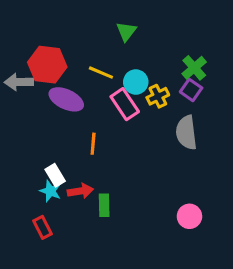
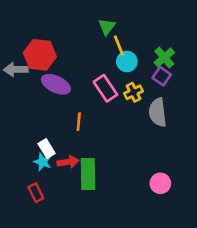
yellow line: (101, 73) -> (119, 45), moved, turned 45
cyan circle: (136, 82) -> (127, 61), moved
yellow cross: (158, 96) -> (134, 92), moved
green rectangle: (104, 205) -> (88, 174), size x1.6

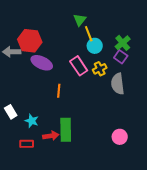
white rectangle: (47, 149) -> (11, 112), moved
red arrow: (68, 162) -> (51, 136), moved
red rectangle: (36, 193) -> (27, 144), turned -64

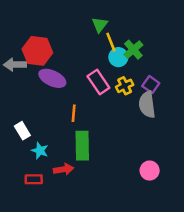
green cross: (123, 43) -> (133, 50), moved
purple square: (121, 57) -> (151, 85), moved
white rectangle: (11, 112) -> (22, 131), moved
green rectangle: (66, 130) -> (82, 146), moved

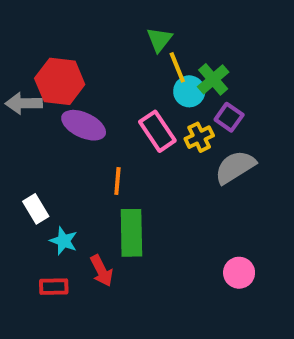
purple square: (151, 85) -> (229, 117), moved
gray semicircle: (147, 104) -> (235, 167), turned 65
red arrow: (64, 169) -> (102, 271), turned 72

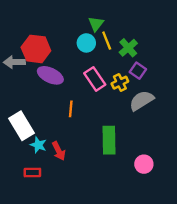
cyan circle: (189, 91) -> (86, 43), moved
white rectangle: (36, 209) -> (22, 126), size x1.6
green rectangle: (131, 233) -> (109, 140), moved
red arrow: (102, 271) -> (59, 151), moved

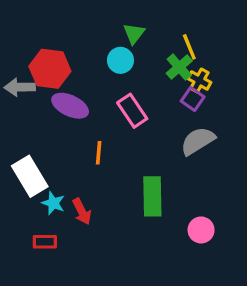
yellow line: (107, 41) -> (189, 47), moved
yellow cross: (120, 83) -> (199, 80), moved, turned -35

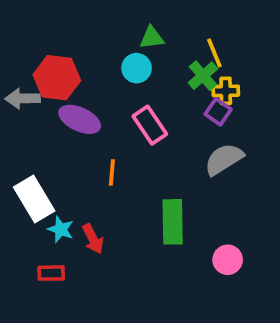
green triangle: (134, 33) -> (152, 38), turned 45
yellow cross: (199, 80) -> (226, 91), turned -30

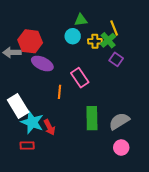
yellow cross: (226, 91) -> (95, 41), moved
pink rectangle: (150, 125) -> (80, 78), moved
gray semicircle: (224, 159) -> (119, 121), moved
cyan star: (61, 229) -> (32, 122), size x1.6
pink circle: (228, 260) -> (121, 147), moved

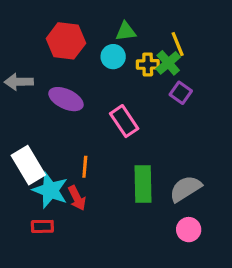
red hexagon: (30, 41) -> (66, 41), moved
orange line: (60, 92) -> (85, 167), moved

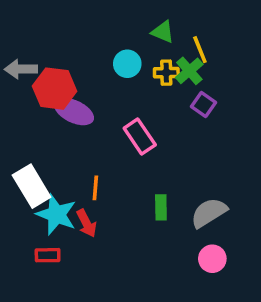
green triangle: (126, 31) -> (163, 32), moved, turned 30
red hexagon: (66, 41) -> (55, 89), moved
gray arrow: (19, 82) -> (21, 69), moved
green rectangle: (143, 184) -> (161, 207), size x0.6

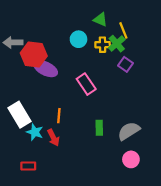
cyan star: (56, 214) -> (35, 132), size x0.7
red rectangle: (48, 255) -> (28, 166), moved

